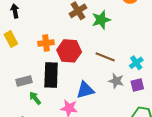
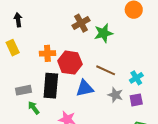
blue triangle: (85, 90) -> (85, 88), moved

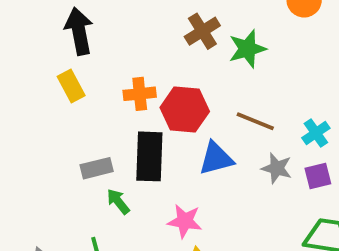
black arrow: (18, 20) -> (79, 31), size x1.6

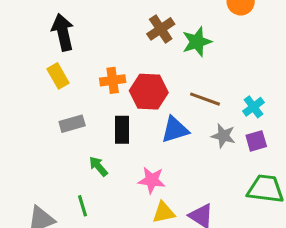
black rectangle: (149, 156) -> (122, 130), size x0.7
gray rectangle: (97, 168) -> (72, 124), moved

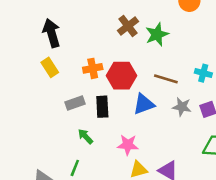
cyan cross: (253, 107) -> (203, 73), moved, turned -35
gray rectangle: (72, 124) -> (75, 103), moved
green line: (83, 206) -> (75, 168), turned 42

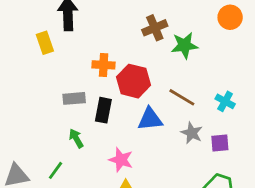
yellow rectangle: (50, 67) -> (45, 43), moved

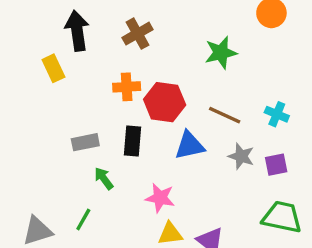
brown cross: (155, 28) -> (138, 34), moved
gray rectangle: (74, 98) -> (85, 142), moved

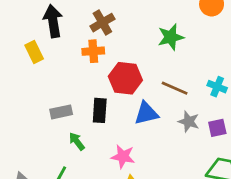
orange cross: (127, 87) -> (93, 51), moved

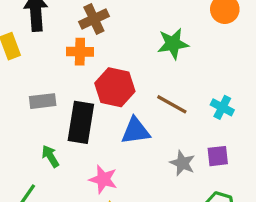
black rectangle: (100, 110) -> (81, 122), size x1.4
gray rectangle: (61, 112) -> (43, 101), moved
gray star: (189, 121) -> (182, 163), moved

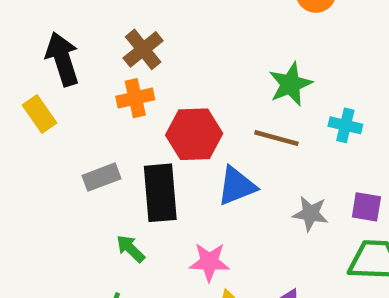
green star: (173, 44) -> (290, 84), moved
purple square: (218, 156) -> (366, 207), moved, turned 30

